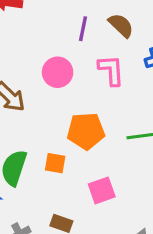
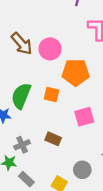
pink circle: (58, 72) -> (50, 49), moved

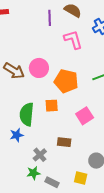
orange pentagon: (76, 72) -> (66, 81), turned 30

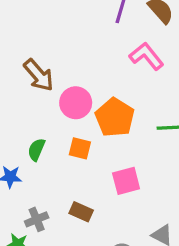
pink L-shape: (73, 40) -> (146, 56), turned -40
pink circle: (39, 68) -> (76, 103), moved
green semicircle: (27, 114) -> (36, 150), size x0.6

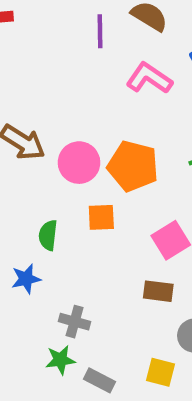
brown rectangle: (81, 212) -> (158, 291), moved
gray cross: (37, 219) -> (75, 322), turned -35

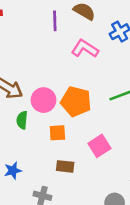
green semicircle: (48, 235) -> (22, 120), moved
brown rectangle: (158, 291) -> (65, 166), moved

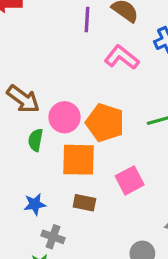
orange square: (57, 133) -> (78, 160), size x1.6
blue star: (13, 171) -> (35, 204), moved

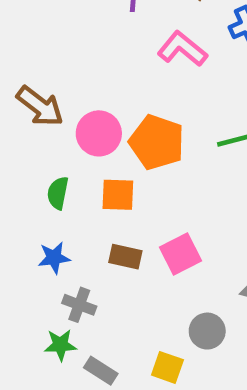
green semicircle: (35, 140) -> (58, 193), moved
orange square: (78, 160) -> (118, 195), size x0.7
pink square: (130, 180) -> (181, 254), moved

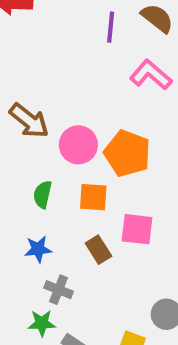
pink square: (181, 254) -> (137, 229), moved, turned 32
brown rectangle: (125, 257) -> (98, 250), turned 44

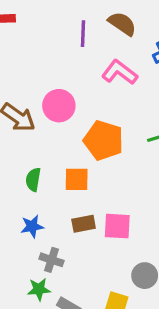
pink circle: (78, 145) -> (59, 106), moved
pink square: (137, 229) -> (117, 226), moved
brown rectangle: (98, 250) -> (84, 224), turned -65

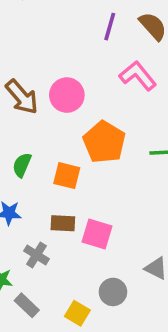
gray cross: (52, 260) -> (36, 255), moved

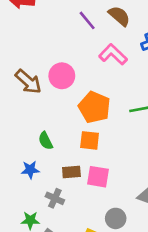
purple line: (110, 27) -> (87, 20), turned -48
green semicircle: (22, 165) -> (46, 141), moved, turned -42
orange square: (67, 176) -> (90, 140), moved

